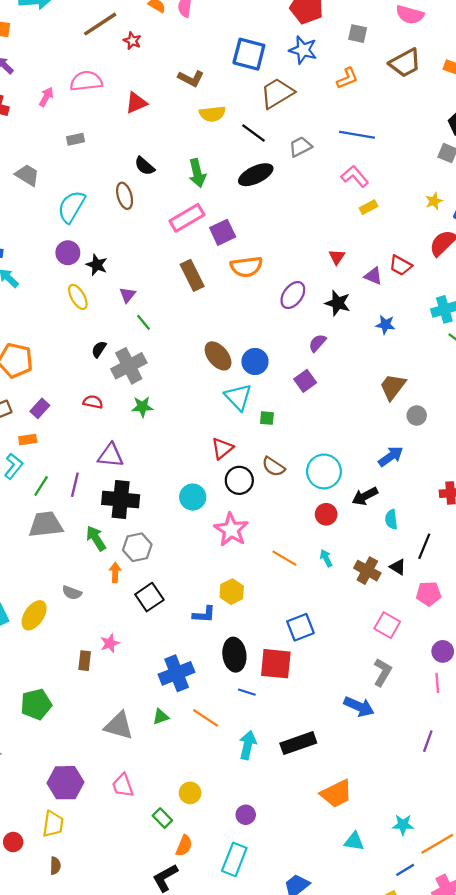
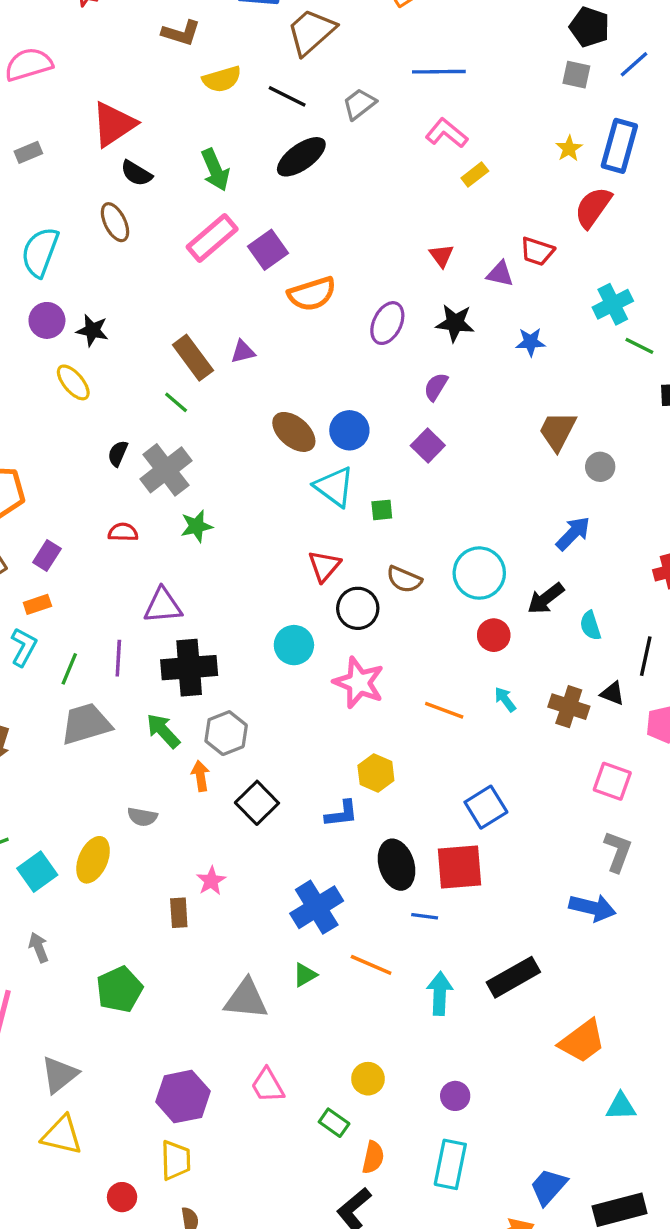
red triangle: (136, 103) -> (114, 124), moved, size x1.4
brown rectangle: (192, 275) -> (193, 358), moved
purple triangle: (127, 295) -> (243, 352), moved, turned 48

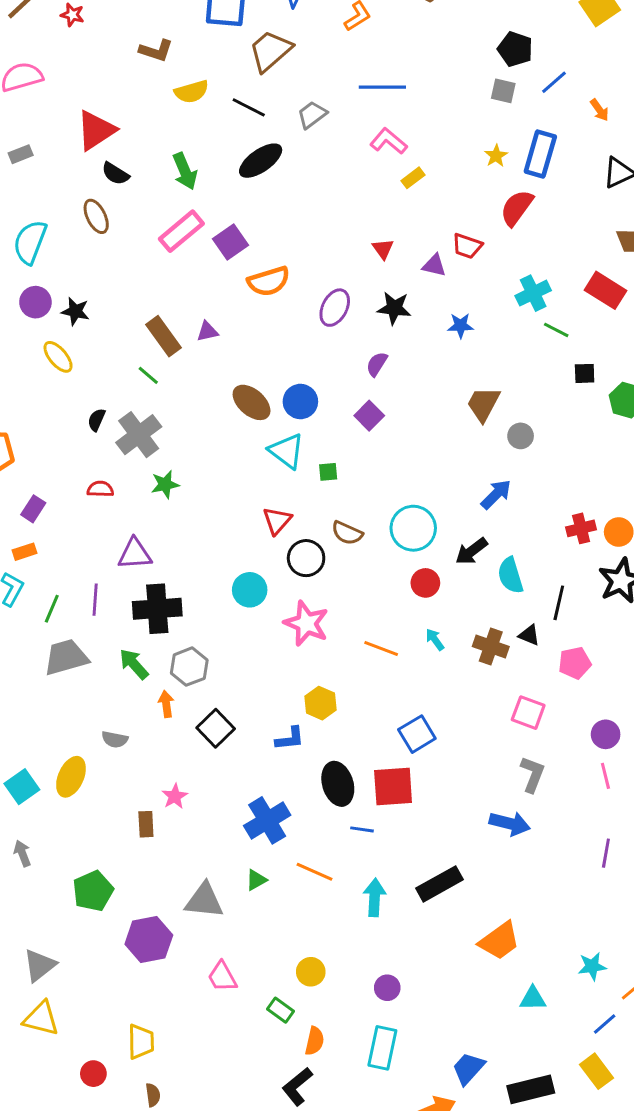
cyan semicircle: (590, 626) -> (510, 575), size x1.4
purple hexagon: (183, 1097) -> (149, 940), moved

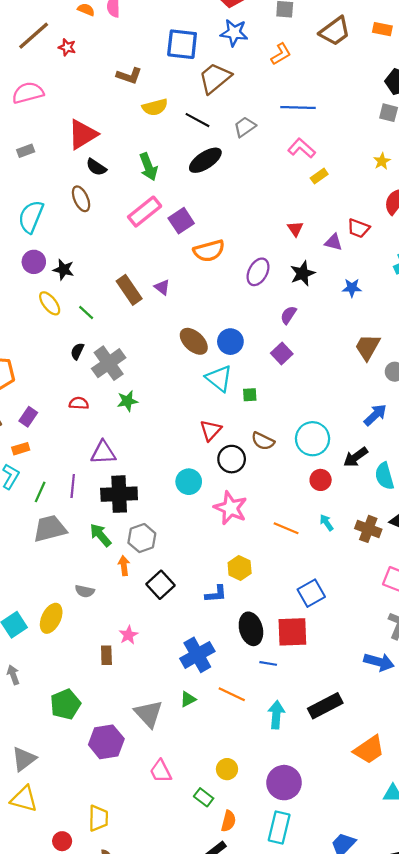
black star: (394, 308) -> (303, 273), turned -30
purple triangle: (207, 331) -> (162, 287), turned 49
green line: (148, 375) -> (86, 313), moved
gray triangle: (204, 901) -> (149, 714), turned 40
purple circle: (387, 988) -> (284, 783), size x1.8

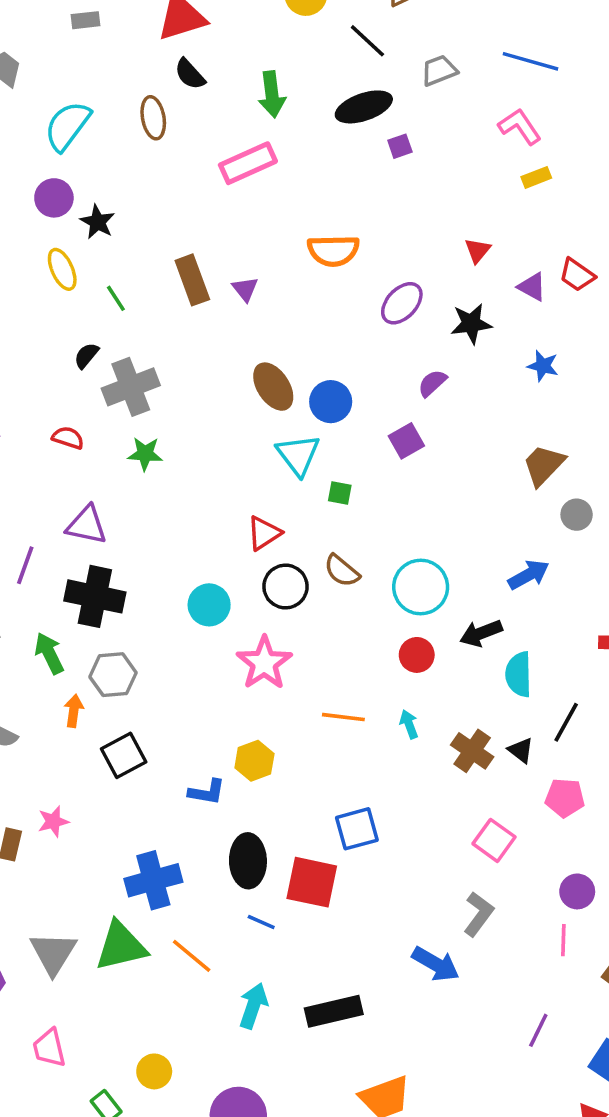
purple square: (181, 221) -> (400, 146), moved, size x0.6
orange line: (286, 528) -> (343, 717), turned -30
green triangle: (188, 699) -> (121, 946), size x2.0

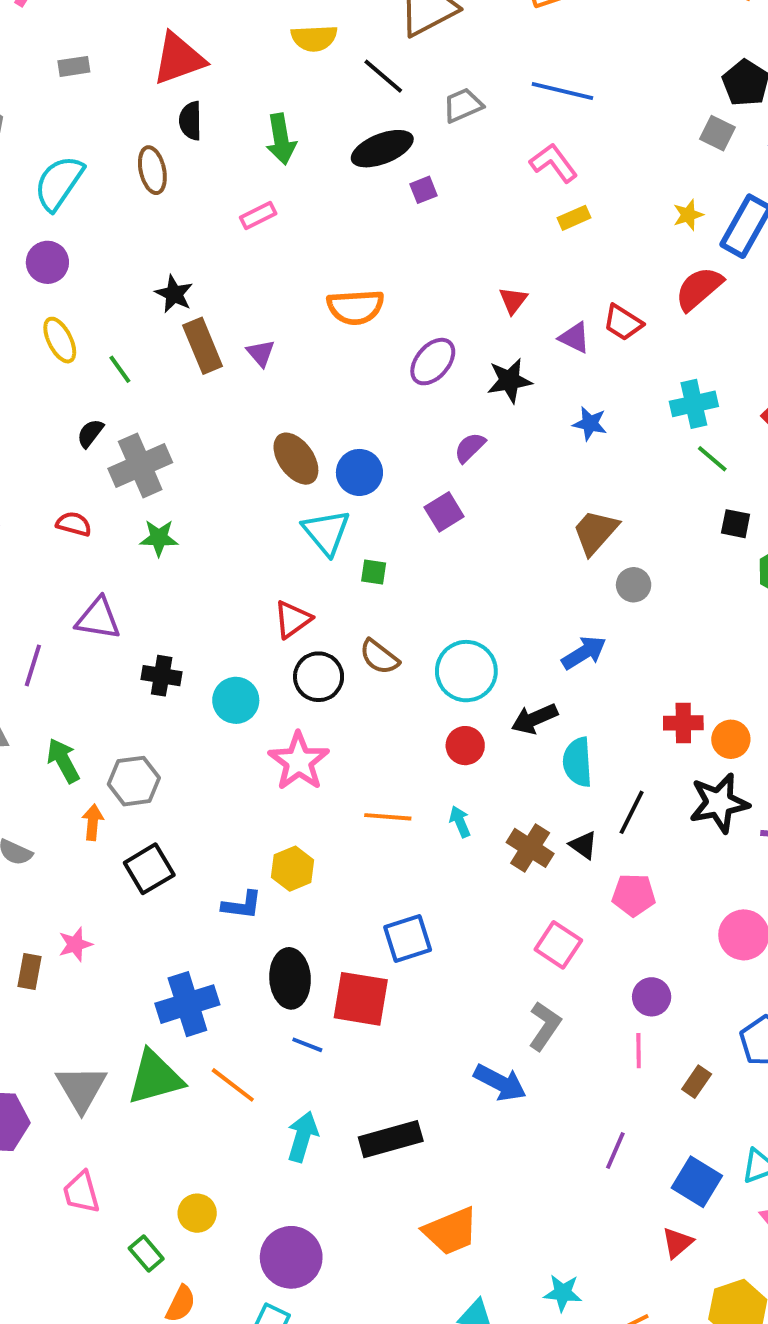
black semicircle: (190, 74) -> (190, 121), turned 44
pink rectangle: (248, 163) -> (258, 215), size x0.6
black star: (98, 222) -> (174, 294), moved
black cross: (95, 596) -> (162, 676), moved, size x0.6

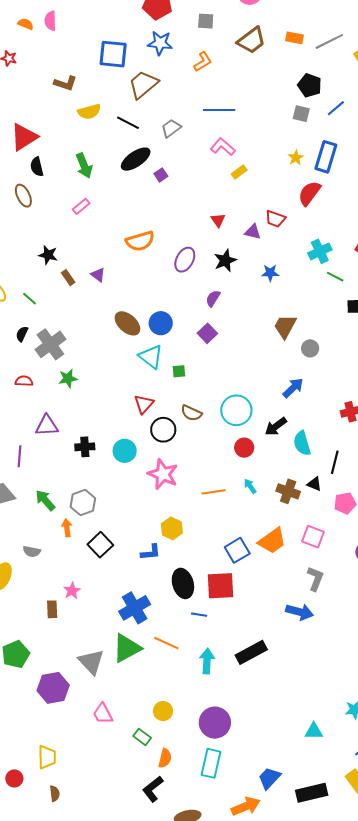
brown rectangle: (203, 346) -> (68, 278), size x0.6
orange trapezoid: (451, 1231) -> (272, 541), moved

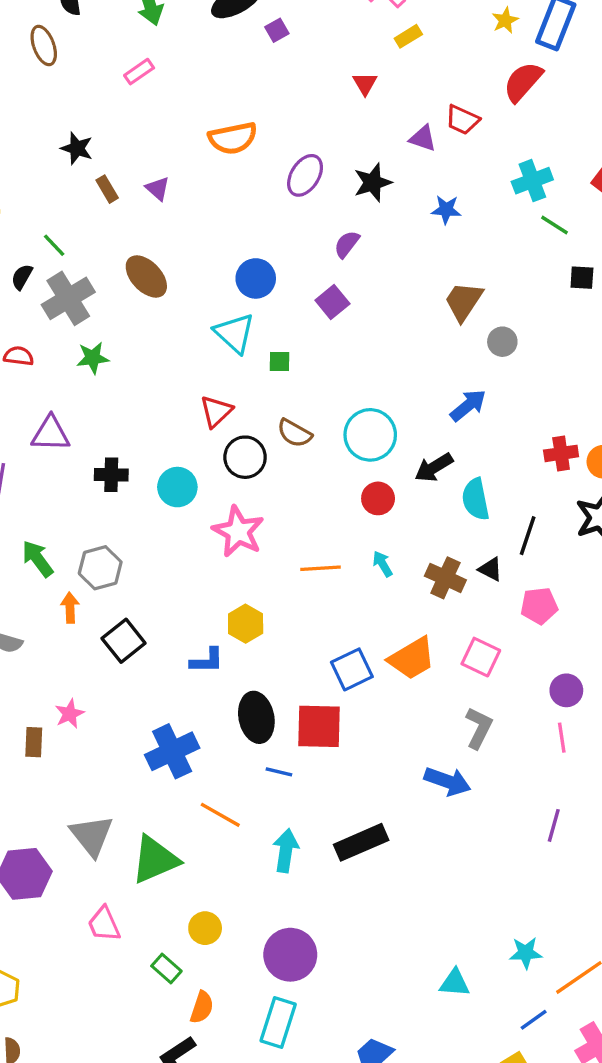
red triangle: (218, 220) -> (365, 84), moved
green line: (30, 299) -> (54, 245), moved
brown ellipse: (127, 323) -> (146, 276), moved
green triangle: (127, 648) -> (155, 860), moved

